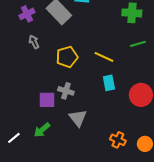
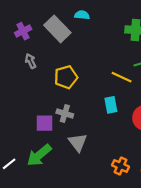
yellow line: (104, 57) -> (122, 77), moved
green arrow: (42, 130) -> (39, 155), size x1.4

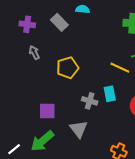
gray rectangle: (57, 29) -> (59, 22), size x0.7
purple cross: (23, 31) -> (27, 24), turned 35
gray cross: (65, 113) -> (90, 101), moved

